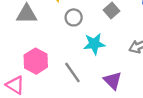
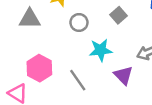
purple triangle: (113, 81) -> (123, 75), moved

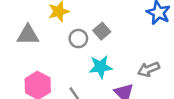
gray square: (119, 15) -> (102, 31), moved

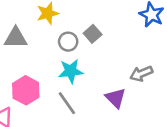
cyan star: (101, 67) -> (71, 71), moved

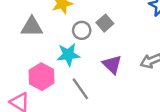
cyan star: (71, 71) -> (68, 55), moved
purple triangle: (116, 98) -> (112, 64), moved

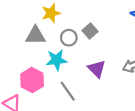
gray triangle: (32, 27) -> (35, 35), moved

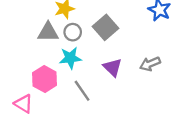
gray square: (90, 31) -> (106, 27), size x1.5
gray circle: (69, 38) -> (73, 32), moved

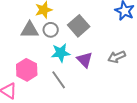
cyan star: (70, 58) -> (61, 53), moved

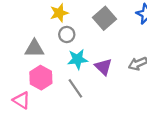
gray square: (79, 26) -> (104, 18), moved
gray triangle: (30, 30) -> (34, 49), moved

